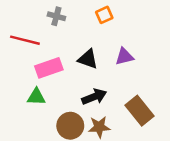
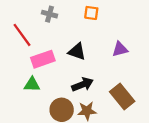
orange square: (104, 15) -> (91, 13), turned 32
red line: (25, 40) -> (22, 35), turned 40
purple triangle: (124, 57) -> (120, 49), moved

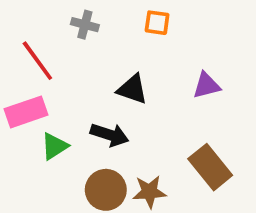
pink rectangle: (43, 59) -> (26, 112), moved
green triangle: (32, 84) -> (54, 146), turned -35
black arrow: (83, 84) -> (110, 135), moved, turned 40

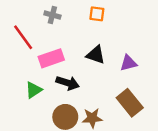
purple triangle: (206, 85) -> (129, 63), moved
black triangle: (132, 89) -> (96, 55), moved
pink rectangle: (26, 112) -> (51, 58), moved

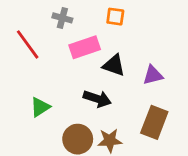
pink rectangle: (51, 58) -> (85, 47), moved
black arrow: (68, 83) -> (97, 99), moved
brown rectangle: (130, 103) -> (154, 122), turned 60

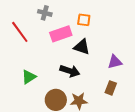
orange square: (115, 17) -> (84, 20), moved
purple triangle: (153, 75) -> (115, 62), moved
brown rectangle: (154, 122) -> (111, 88), size x0.6

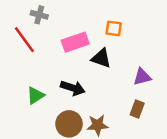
gray cross: (45, 13) -> (39, 15), moved
orange square: (84, 20) -> (114, 28), moved
black arrow: (70, 71) -> (73, 88), moved

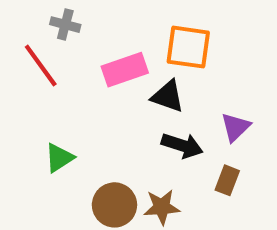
orange square: (114, 28) -> (188, 47), size x1.6
purple triangle: (142, 77) -> (235, 127), turned -30
black arrow: (73, 88) -> (182, 146), moved

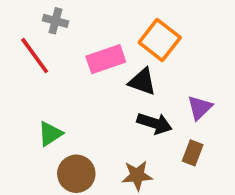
orange square: (188, 47) -> (160, 40), turned 30
brown circle: (114, 205) -> (76, 174), moved

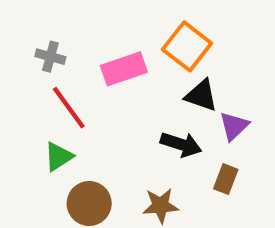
gray cross: (55, 21) -> (50, 57), moved
red line: (35, 56) -> (69, 108), moved
black triangle: (142, 82) -> (201, 95), moved

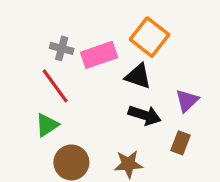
gray cross: (50, 57) -> (62, 48), moved
black triangle: (201, 95) -> (138, 76), moved

